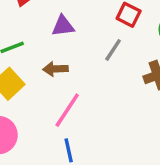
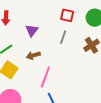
purple triangle: (63, 26) -> (32, 30), turned -32

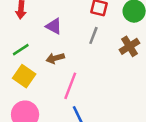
purple triangle: (32, 30) -> (54, 26), turned -40

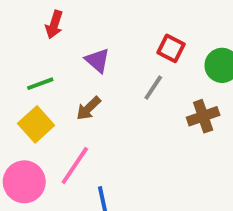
brown arrow: (55, 58) -> (89, 108), turned -42
pink line: (70, 86) -> (75, 166), moved

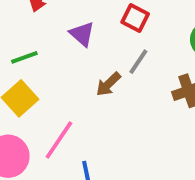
red square: (171, 48) -> (135, 18), moved
brown arrow: (89, 108) -> (108, 84), moved

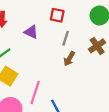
brown arrow: (108, 84) -> (69, 59), moved

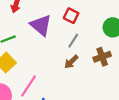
purple triangle: (31, 32) -> (41, 25), size x1.5

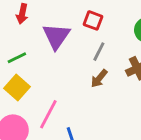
purple triangle: (41, 25) -> (56, 36), turned 30

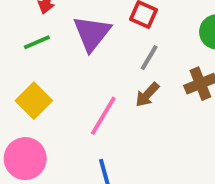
green line: (17, 58) -> (37, 42), moved
pink line: (48, 114) -> (103, 116), moved

